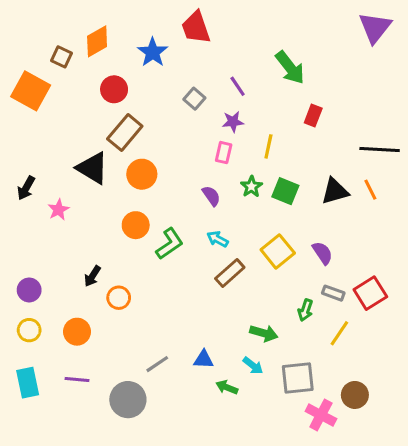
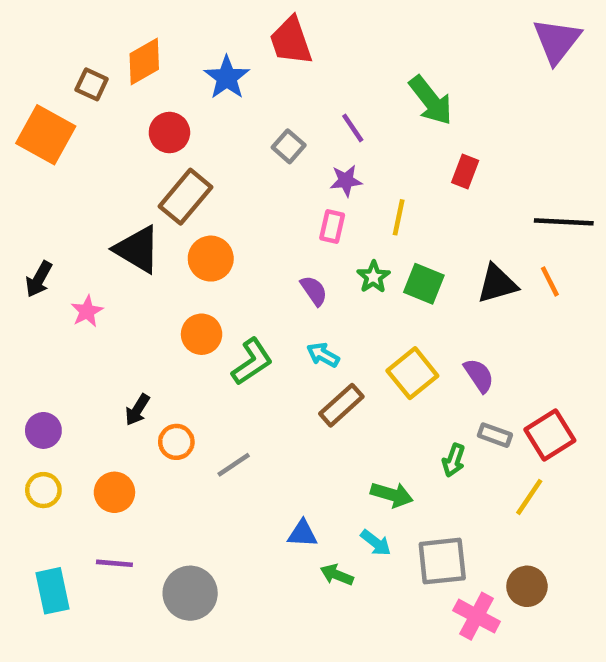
yellow line: (339, 333) -> (529, 497), moved
gray line: (157, 364) -> (234, 465), moved
cyan rectangle: (28, 383) -> (53, 591), moved

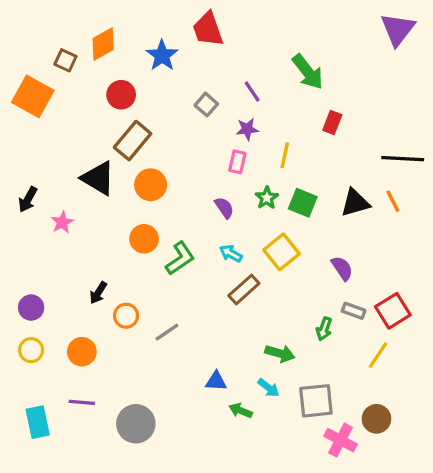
yellow square: (412, 373) -> (282, 252), moved

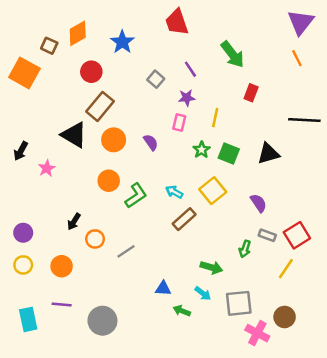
red trapezoid: (208, 29) -> (177, 22), moved
orange line: (393, 201) -> (297, 58), moved
purple semicircle: (224, 208) -> (151, 142), moved

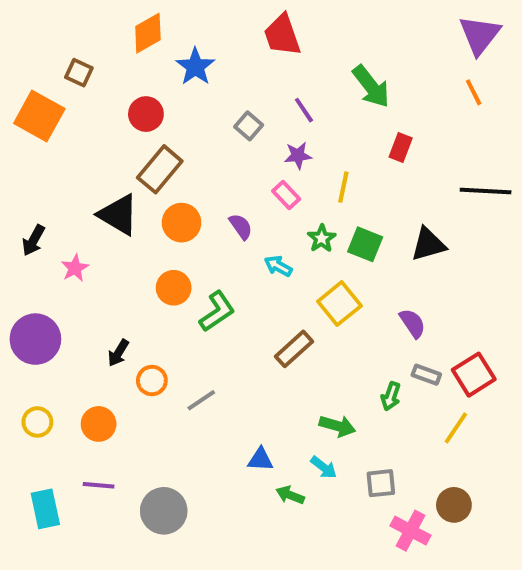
orange diamond: (78, 33) -> (148, 33), moved
pink rectangle: (179, 123) -> (286, 195), turned -56
cyan arrow: (174, 192) -> (278, 266), moved
purple circle: (23, 233) -> (35, 339), moved, size x1.6
gray square: (239, 303) -> (381, 483), size x0.7

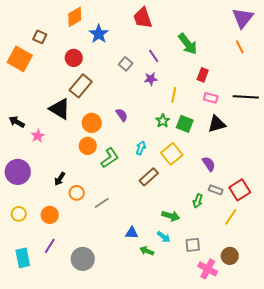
pink rectangle: (286, 195) -> (211, 98), moved, turned -32
orange circle: (181, 223) -> (92, 123), moved
black arrow: (33, 240) -> (17, 122), turned 91
cyan arrow: (278, 266) -> (141, 148), moved, turned 80
purple line: (99, 485) -> (50, 246), turned -63

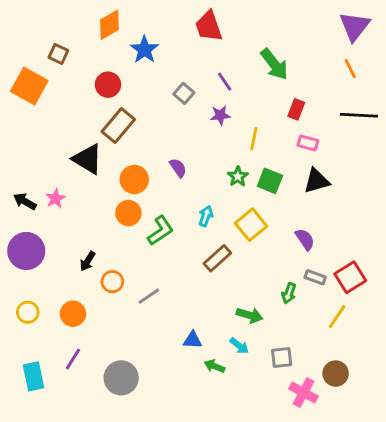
black line: (246, 97) -> (359, 115), moved
black arrow: (17, 122) -> (25, 201), moved

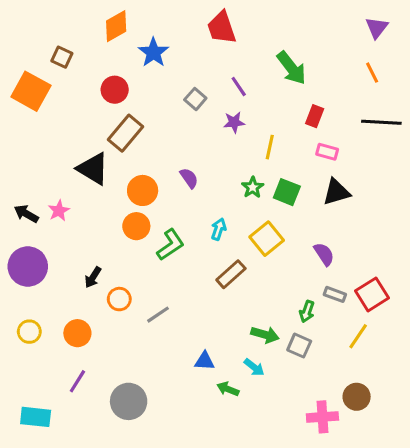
purple triangle: (355, 26) -> (377, 28), size x0.7
gray square: (282, 357) -> (299, 346), moved, turned 30
cyan rectangle: (34, 376) -> (36, 417), moved, turned -72
pink cross: (303, 392) -> (322, 417), turned -32

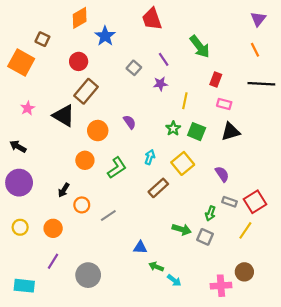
pink star: (59, 211) -> (28, 108), moved
orange circle: (136, 226) -> (85, 160), moved
cyan arrow: (254, 367) -> (174, 280), moved

